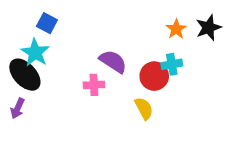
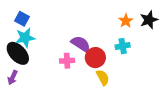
blue square: (47, 23) -> (22, 19), moved
cyan star: (35, 53) -> (25, 38), turned 30
red circle: (154, 76) -> (95, 58), moved

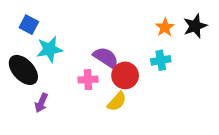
cyan star: (25, 38) -> (49, 49), moved
purple arrow: (13, 77) -> (41, 103), moved
yellow semicircle: (103, 77) -> (117, 102), moved, turned 70

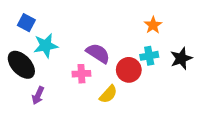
black star: (195, 26) -> (181, 58), moved
red circle: (125, 75) -> (129, 70), moved

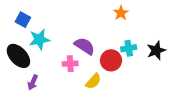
orange star: (153, 25) -> (121, 13), moved

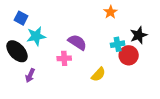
black star: (156, 50) -> (139, 35), moved
red circle: (111, 60) -> (129, 55), moved
yellow semicircle: (93, 81) -> (98, 74), moved

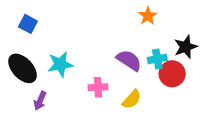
cyan star: (36, 36) -> (60, 64), moved
purple semicircle: (77, 42) -> (129, 60), moved
pink cross: (64, 58) -> (98, 87), moved

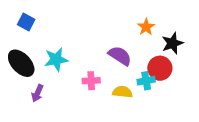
orange star: (148, 16) -> (146, 27), moved
cyan cross: (157, 59) -> (146, 81), moved
yellow semicircle: (132, 99) -> (122, 92), turned -126

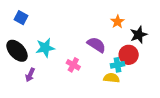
pink cross: (91, 81) -> (73, 65), turned 32
yellow semicircle: (122, 92) -> (111, 78), moved

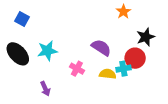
orange star: (118, 22) -> (123, 12), moved
purple arrow: (30, 75) -> (45, 89), moved, turned -48
yellow semicircle: (111, 78) -> (108, 74), moved

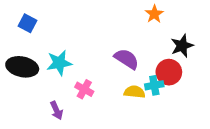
black ellipse: (18, 54) -> (22, 67), turned -35
pink cross: (77, 69) -> (84, 89), moved

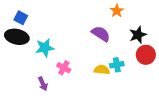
purple semicircle: (127, 59) -> (101, 34), moved
black ellipse: (22, 67) -> (17, 37), moved
red circle: (169, 72) -> (146, 55), moved

